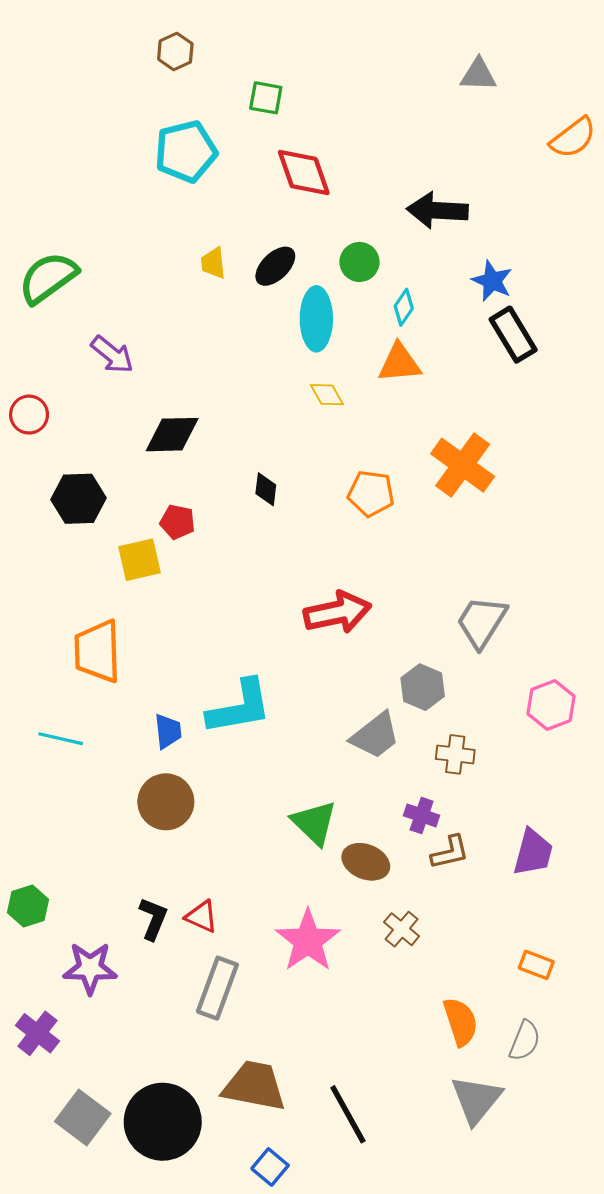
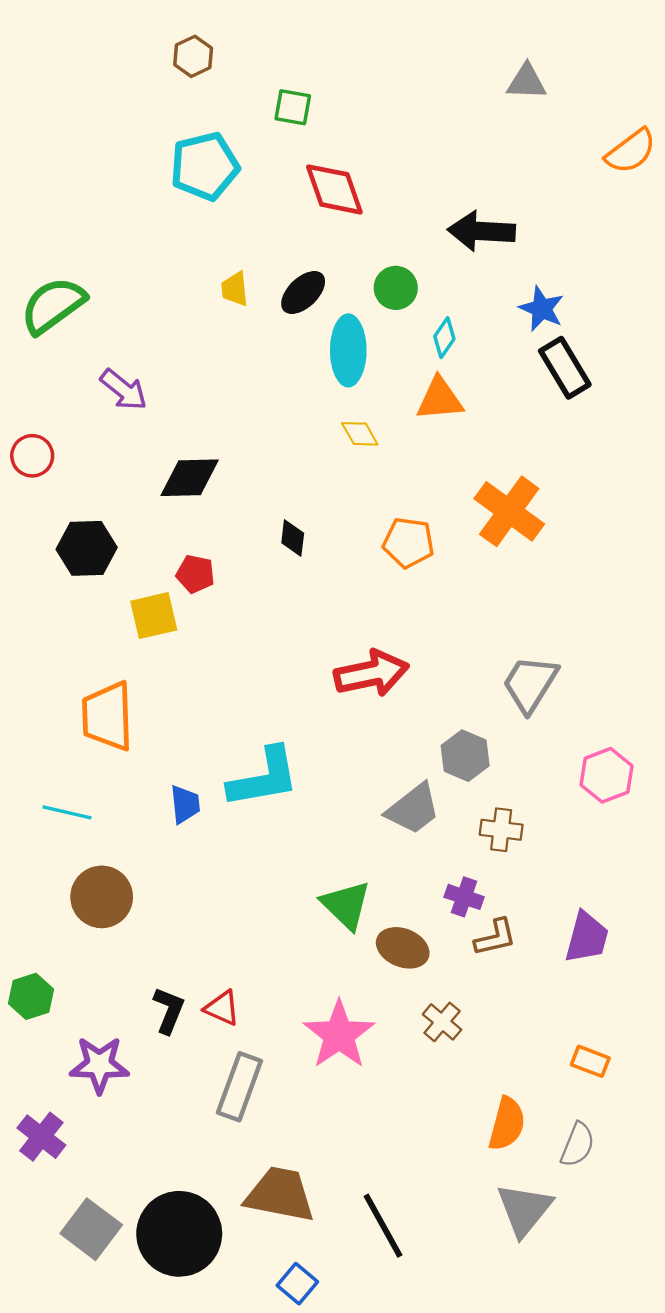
brown circle: (166, 802) -> (102, 897), moved
orange semicircle: (460, 1022) -> (507, 1124), turned 33

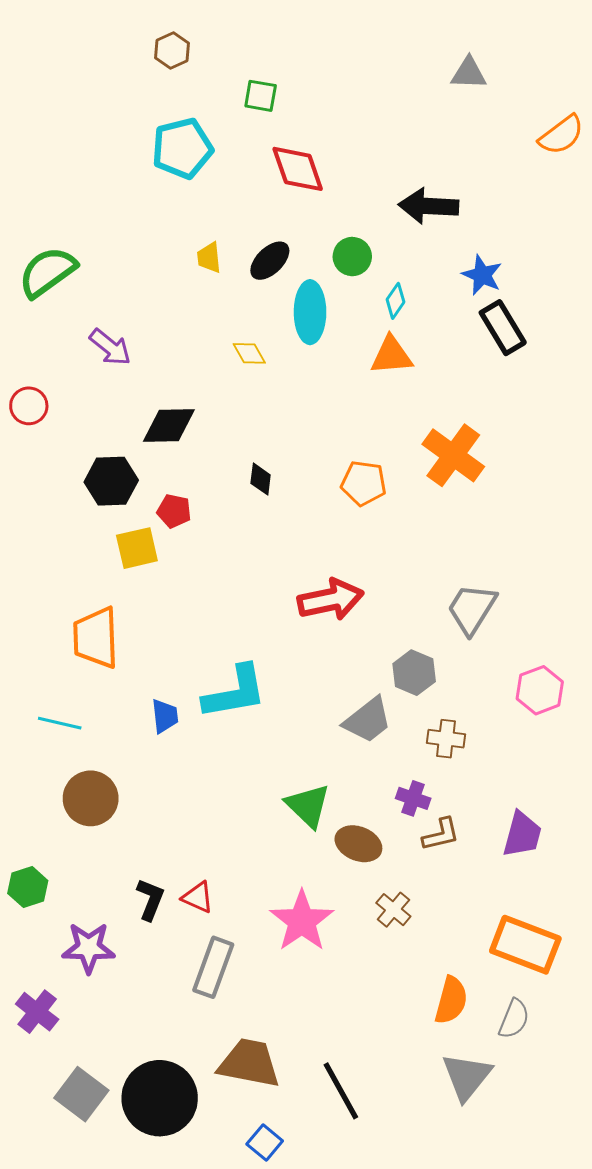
yellow diamond: (360, 434) -> (249, 353), moved
black hexagon: (87, 548) -> (111, 481), moved
orange rectangle: (590, 1061) -> (525, 945), size x2.0

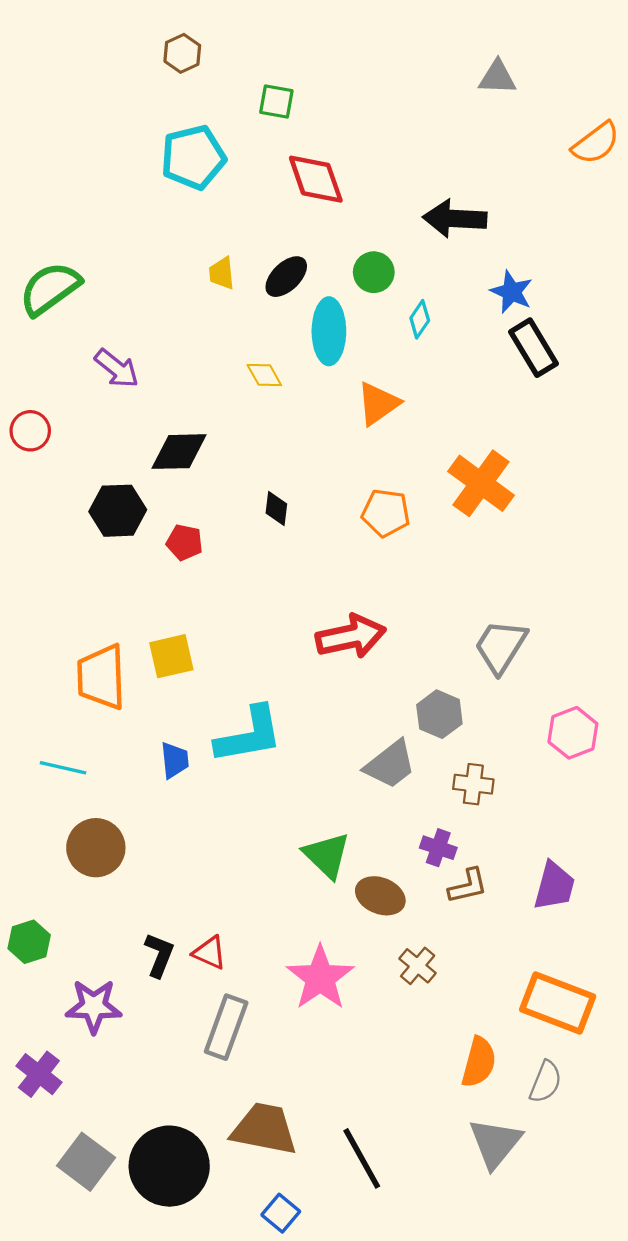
orange triangle: (391, 355) -> (378, 403), moved, turned -30
yellow square: (137, 548) -> (171, 656), moved

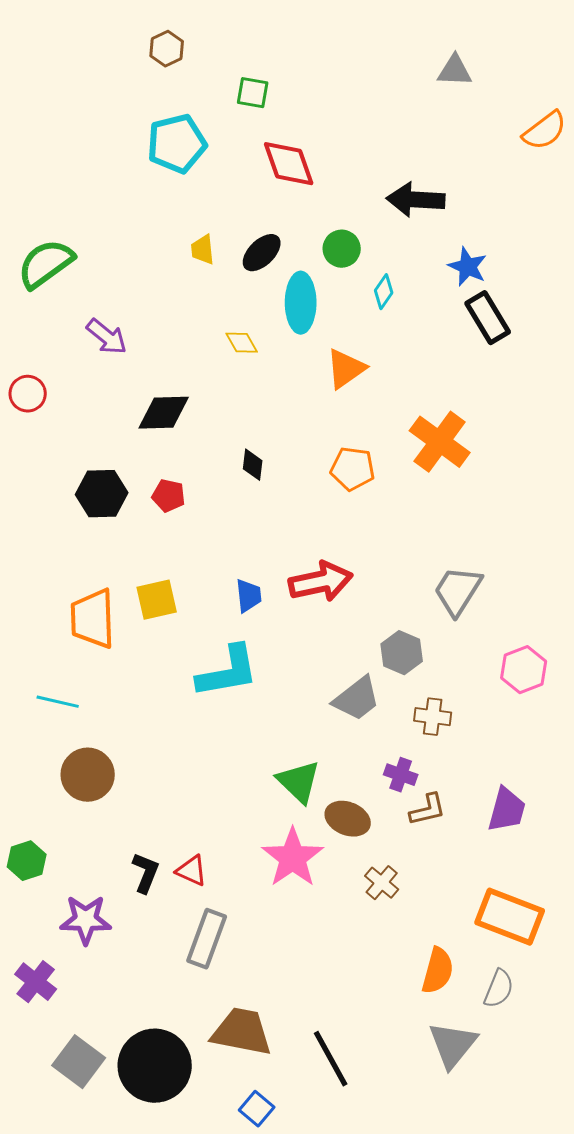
black hexagon: (118, 511) -> (102, 494), moved
blue trapezoid: (175, 760) -> (249, 596), moved
pink star: (320, 978) -> (293, 858), moved

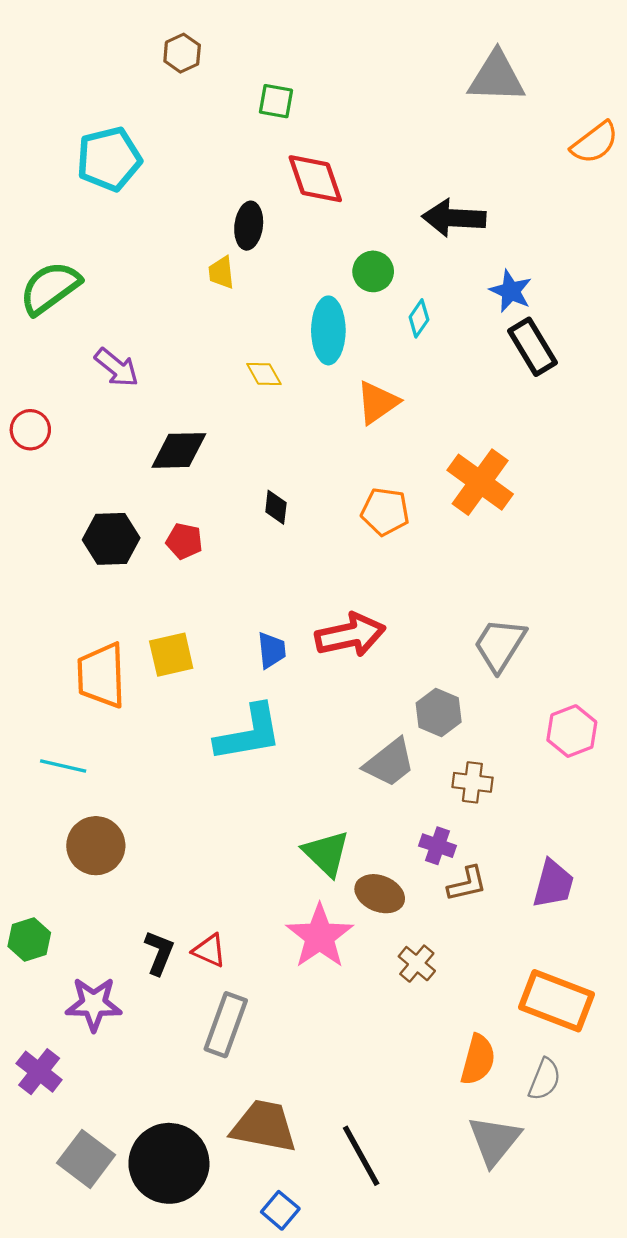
gray triangle: (455, 71) -> (496, 77), size x1.5
cyan pentagon: (177, 144) -> (109, 159), moved
black ellipse: (262, 253) -> (249, 226), moved, turned -39

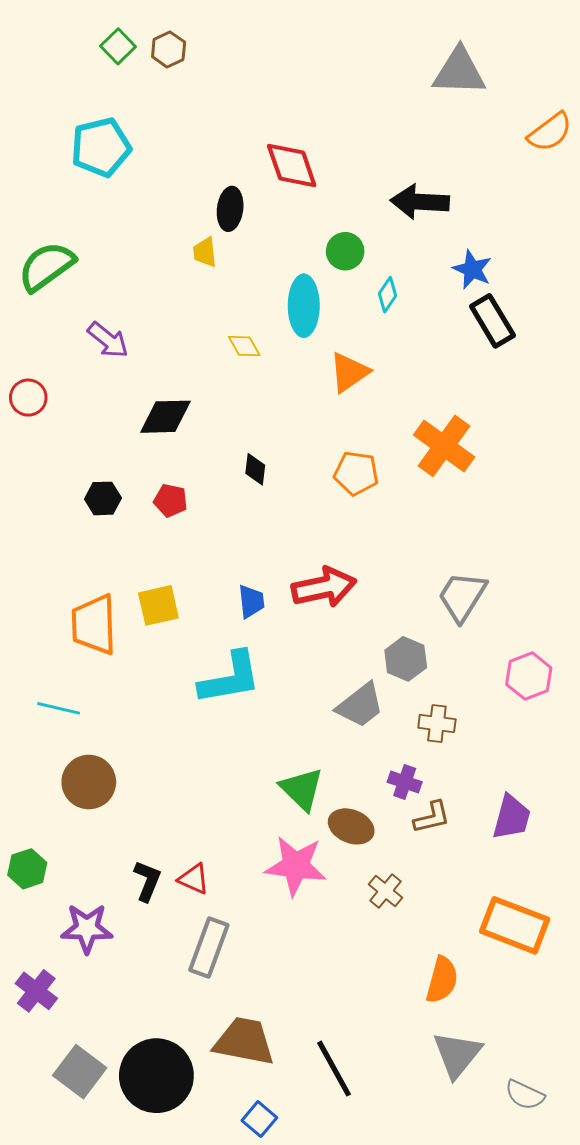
green square: (276, 101) -> (118, 46), moved, turned 36
black hexagon: (111, 539) -> (103, 498), size x0.7
pink star: (320, 936) -> (296, 866), turned -30
gray semicircle: (545, 1079) -> (525, 1095), moved, turned 93

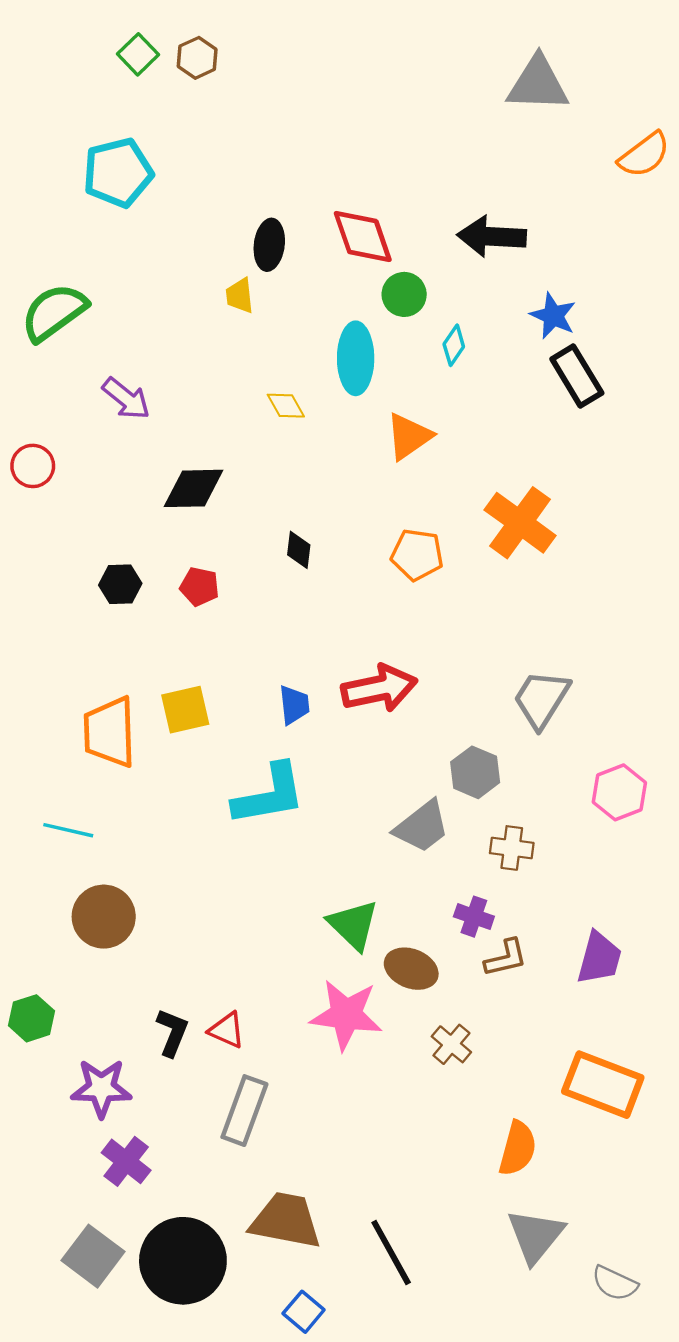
red diamond: (292, 165) -> (363, 236), moved
purple cross: (36, 991) -> (126, 1161), moved

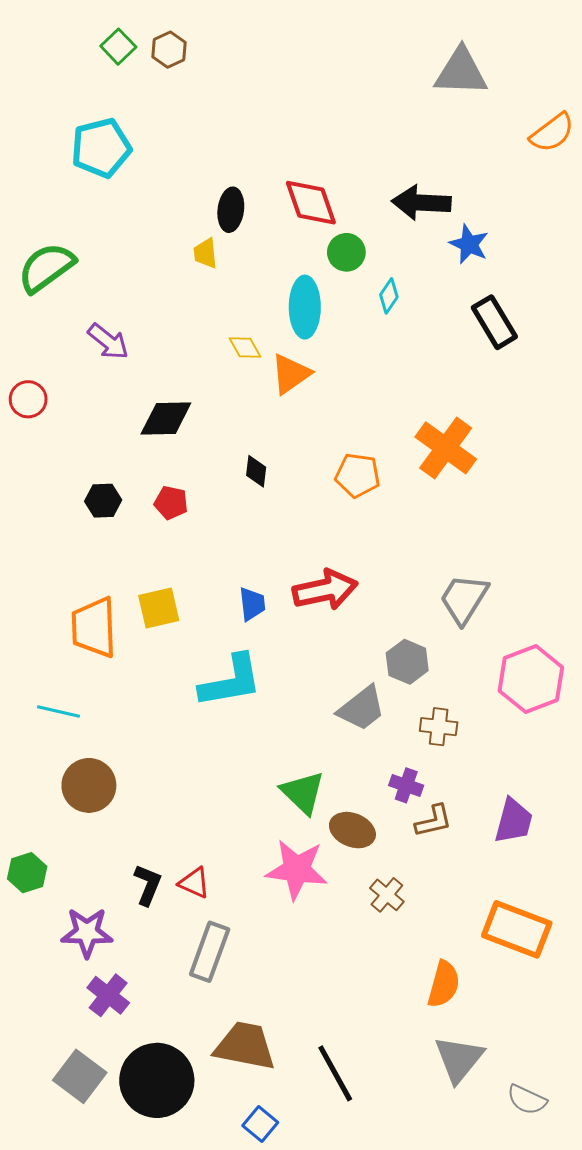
blue star: (553, 316) -> (469, 244), moved
orange triangle: (409, 436) -> (291, 374), moved
pink hexagon: (619, 792) -> (531, 679), size x1.4

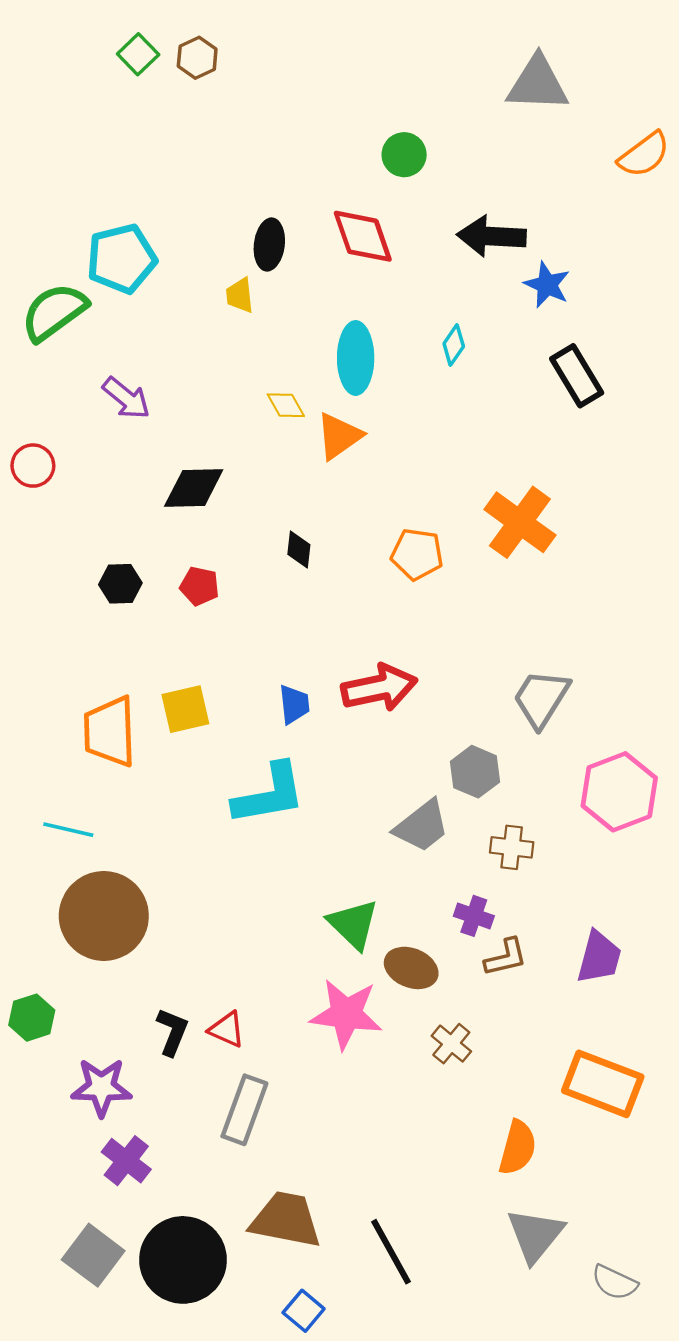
cyan pentagon: (101, 148) -> (122, 259), moved
green circle: (346, 252) -> (404, 155), moved
brown circle: (89, 785) -> (104, 916), size x1.4

